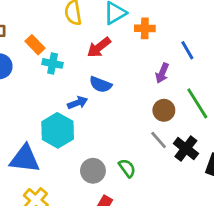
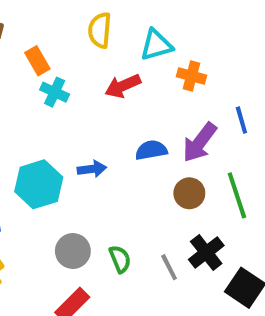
purple arrow: (162, 73) -> (200, 142), size x1.5
blue semicircle: (101, 85) -> (151, 150), moved, turned 135
blue arrow: (78, 103) -> (92, 169), moved
gray line: (159, 140) -> (169, 267), moved

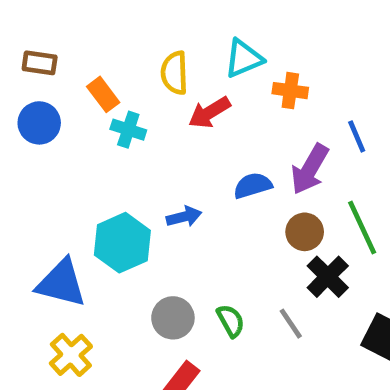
yellow semicircle: (100, 30) -> (174, 73), moved
black cross: (206, 252) -> (328, 277), moved

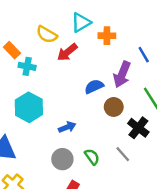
yellow semicircle: (174, 73) -> (47, 34), turned -50
blue arrow: (184, 217) -> (67, 127), moved
brown circle: (305, 232) -> (114, 107), moved
cyan hexagon: (122, 243) -> (29, 107), moved

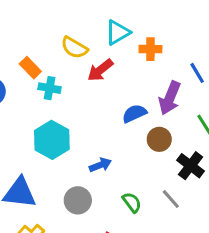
gray circle: (62, 159) -> (78, 200), moved

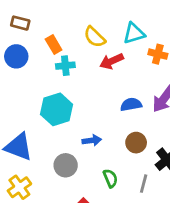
cyan cross: (50, 88) -> (65, 66), turned -30
brown circle: (159, 139) -> (136, 143), moved
gray line: (171, 199) -> (144, 184), turned 42

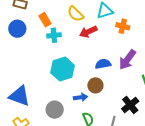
cyan hexagon: (57, 109) -> (63, 69), moved
blue arrow: (92, 140) -> (81, 97), moved
brown circle: (136, 143) -> (95, 85), moved

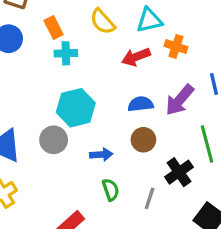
red arrow: (88, 32) -> (136, 57), moved
brown circle: (95, 85) -> (143, 140), moved
gray circle: (55, 110) -> (54, 140), moved

